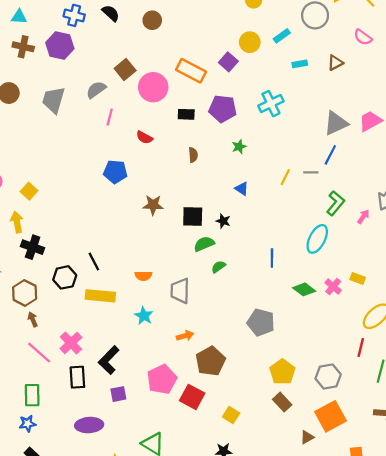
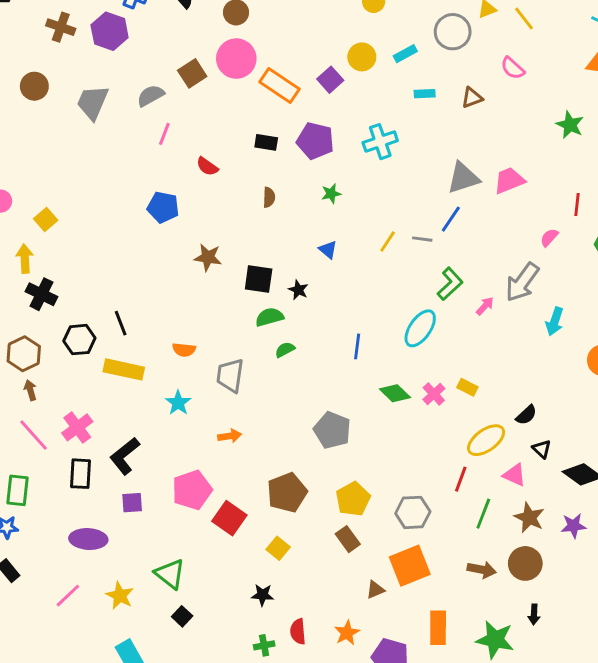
pink circle: (153, 87) -> (236, 59), moved
brown pentagon: (210, 361) -> (287, 492), moved

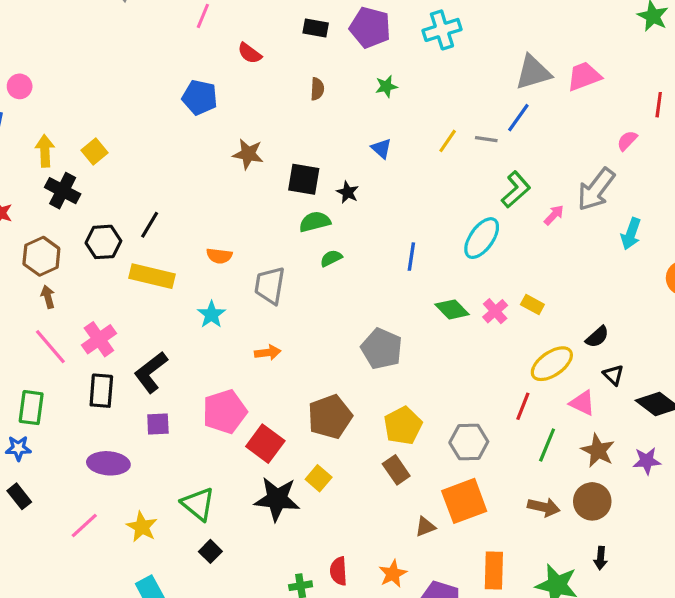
yellow square: (46, 219) -> (95, 152), moved
black line: (121, 323) -> (150, 225), turned 50
black star: (263, 595) -> (277, 499), moved, size x1.8

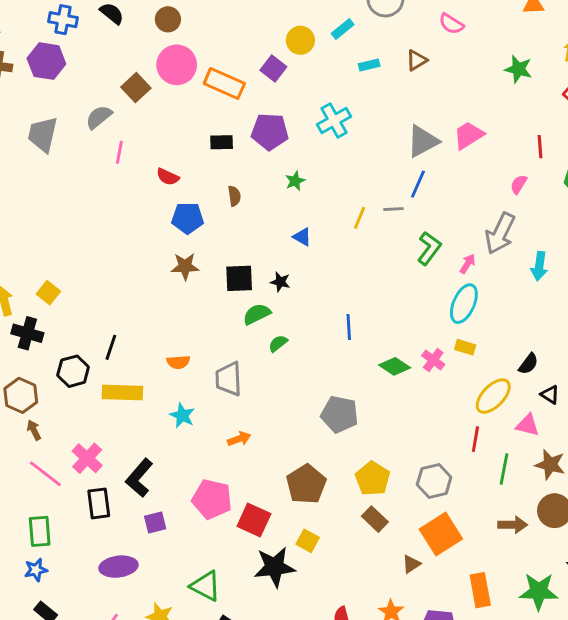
blue pentagon: (200, 97) -> (188, 218), moved
cyan ellipse: (482, 238) -> (464, 304), moved
pink pentagon: (225, 412) -> (212, 499), turned -30

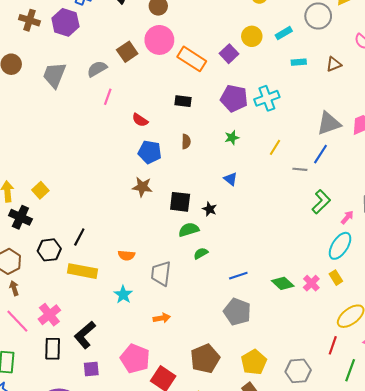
purple pentagon: (270, 132) -> (234, 98), moved
yellow line: (360, 218) -> (275, 147), moved
blue line: (349, 327) -> (238, 276), moved, turned 66
yellow rectangle: (465, 347) -> (336, 278), turned 32

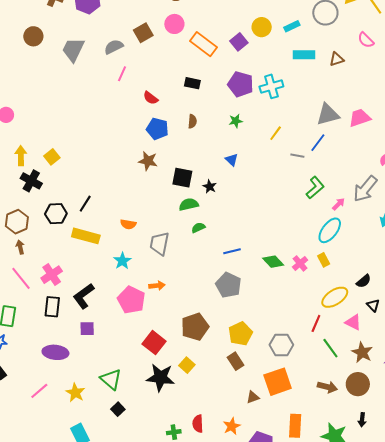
pink circle: (159, 40) -> (174, 24), size x0.7
cyan rectangle: (299, 62) -> (304, 55), size x1.5
pink pentagon: (135, 359) -> (131, 300), moved
green line: (350, 370) -> (330, 348), turned -60

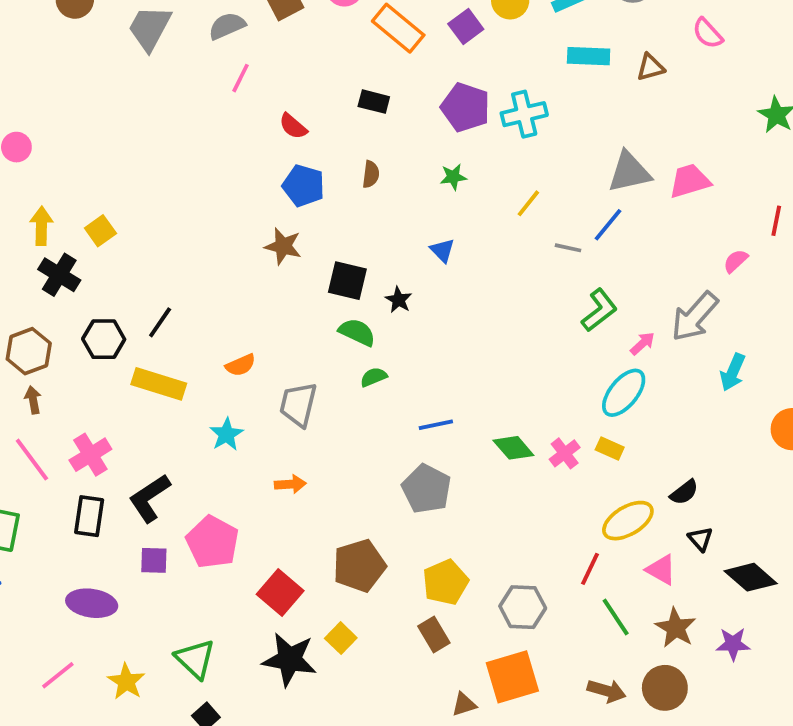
green semicircle: (189, 204) -> (357, 332), turned 36
orange semicircle: (128, 224) -> (240, 365), turned -35
yellow rectangle: (324, 260) -> (610, 449), turned -40
pink pentagon: (131, 300) -> (212, 542), moved

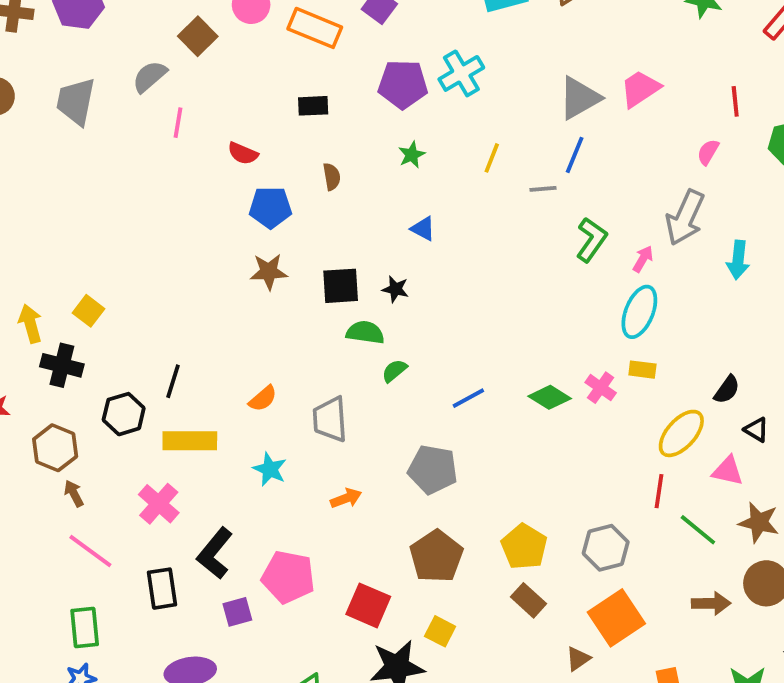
pink cross: (90, 455) -> (159, 504), moved
gray pentagon: (426, 489) -> (433, 470), moved

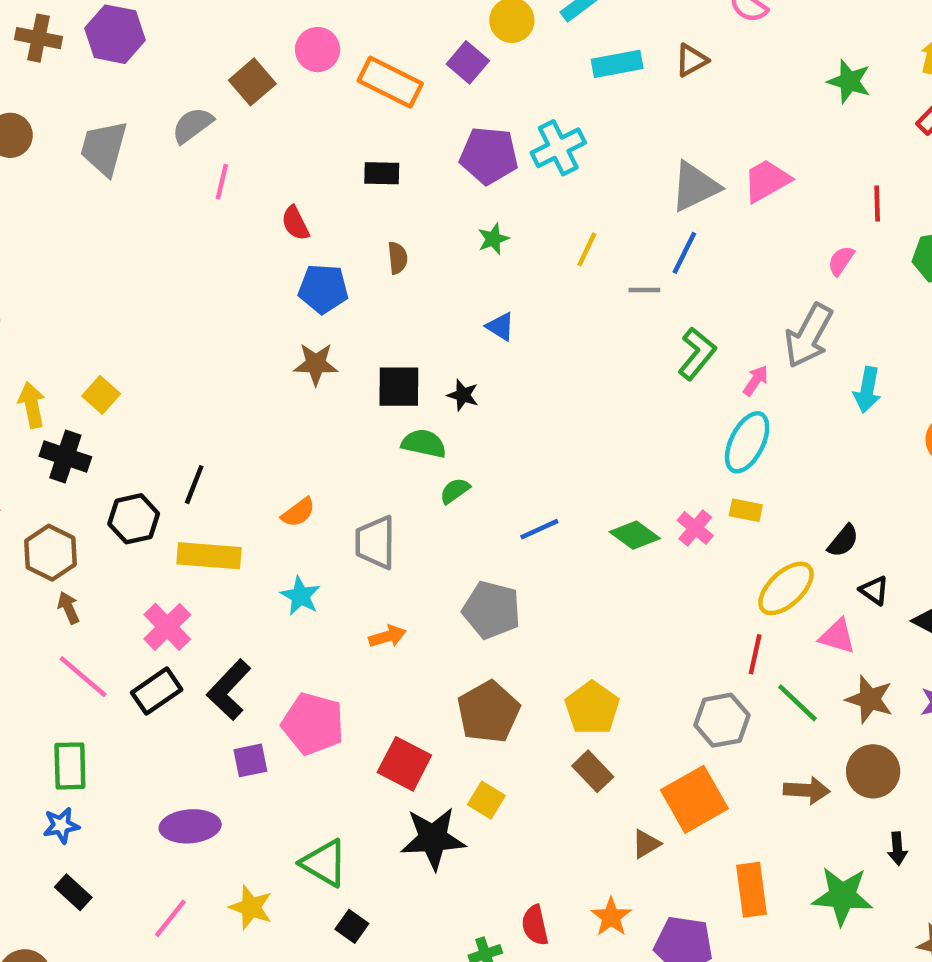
red semicircle: (243, 153) -> (295, 223), turned 36
gray hexagon: (606, 548) -> (722, 720), moved
black rectangle: (162, 589) -> (157, 691), moved, turned 60

